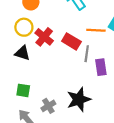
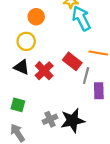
red cross: (44, 37) -> (44, 71), moved
gray cross: (48, 106) -> (50, 119), moved

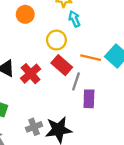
cyan arrow: (81, 18) -> (74, 19), size x0.6
yellow circle: (26, 41) -> (56, 40), moved

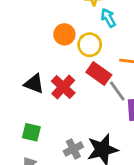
orange circle: (25, 14) -> (64, 34), moved
gray line: (76, 81) -> (117, 91), turned -48

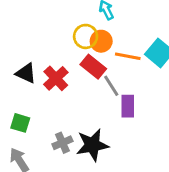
orange circle: (64, 34) -> (101, 41), moved

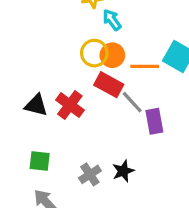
black star: (92, 145) -> (123, 171), size x0.6

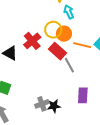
red cross: (70, 105) -> (32, 41), moved
purple rectangle: (154, 121) -> (83, 95), moved
gray cross: (90, 174) -> (42, 104), moved

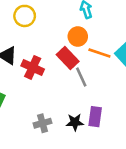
yellow circle: (53, 30) -> (25, 16), moved
red cross: (32, 41) -> (33, 67), moved, turned -30
black star: (54, 106) -> (75, 122), moved

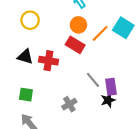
orange line: (99, 53) -> (100, 33), turned -48
gray line: (81, 77) -> (93, 80), moved
black star: (75, 122) -> (108, 100), moved

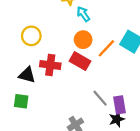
red cross: (48, 61) -> (50, 65), moved
green square: (26, 95) -> (21, 101), moved

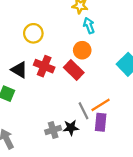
orange line: (106, 48) -> (101, 105), moved
black star: (117, 119) -> (71, 128), moved

